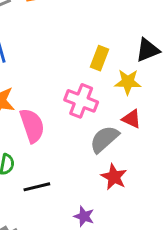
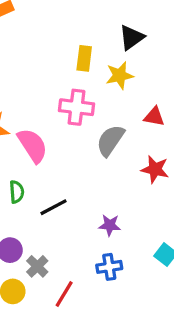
red triangle: (132, 119) -> (154, 117), moved
red star: (114, 177) -> (155, 169), moved

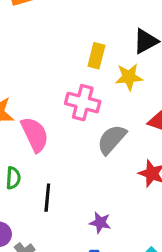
black line: (53, 207) -> (47, 198), turned -64

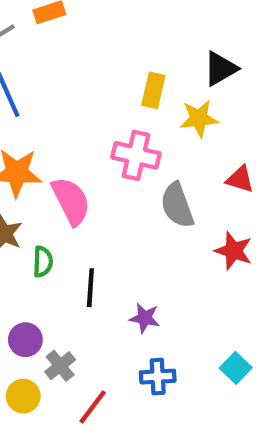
gray semicircle: (112, 139) -> (177, 205), turned -60
purple star: (100, 223) -> (145, 318), moved

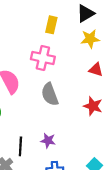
yellow star: (199, 119) -> (90, 39), moved
gray semicircle: (177, 205) -> (50, 94), moved
black line: (90, 288) -> (20, 146), moved

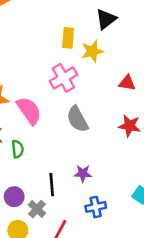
yellow star: (90, 39) -> (92, 51), moved
pink cross: (43, 58) -> (63, 78), turned -35

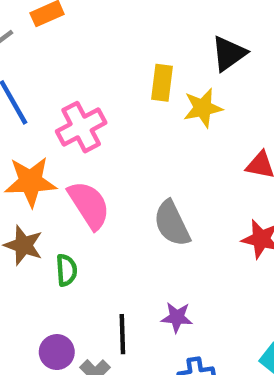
pink cross: (63, 78) -> (81, 127), moved

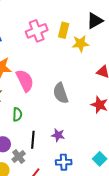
pink cross: (81, 127) -> (37, 31), moved
green semicircle: (66, 270) -> (17, 114), moved

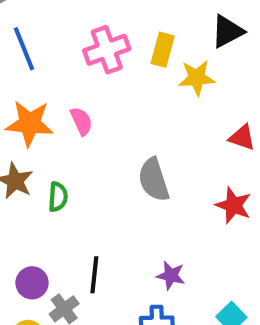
pink semicircle: (25, 81) -> (81, 121), moved, size x0.6
green semicircle: (17, 114) -> (58, 197), moved
purple star: (58, 135) -> (171, 275), moved

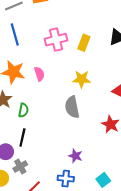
yellow star: (197, 78) -> (82, 79), moved
black line: (94, 275) -> (22, 137), moved

